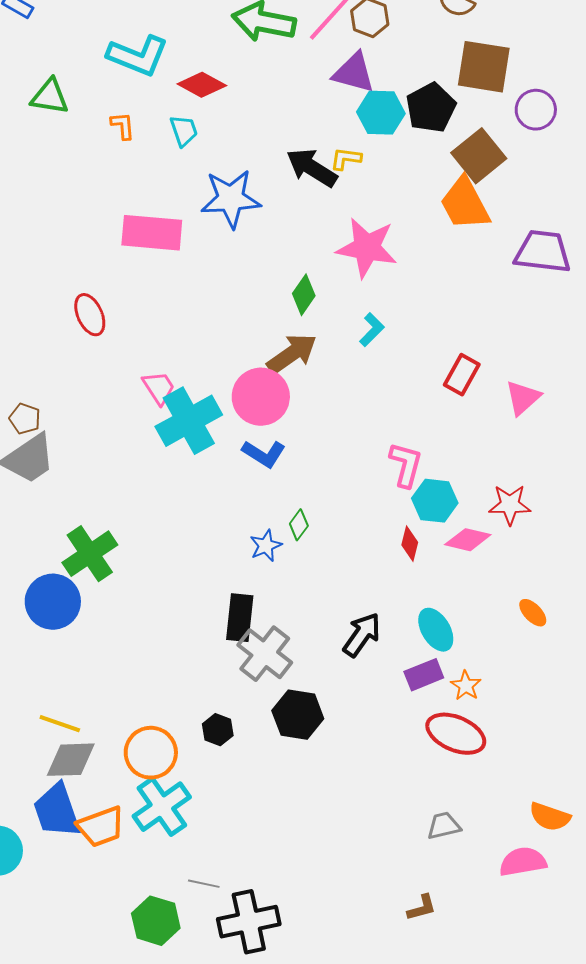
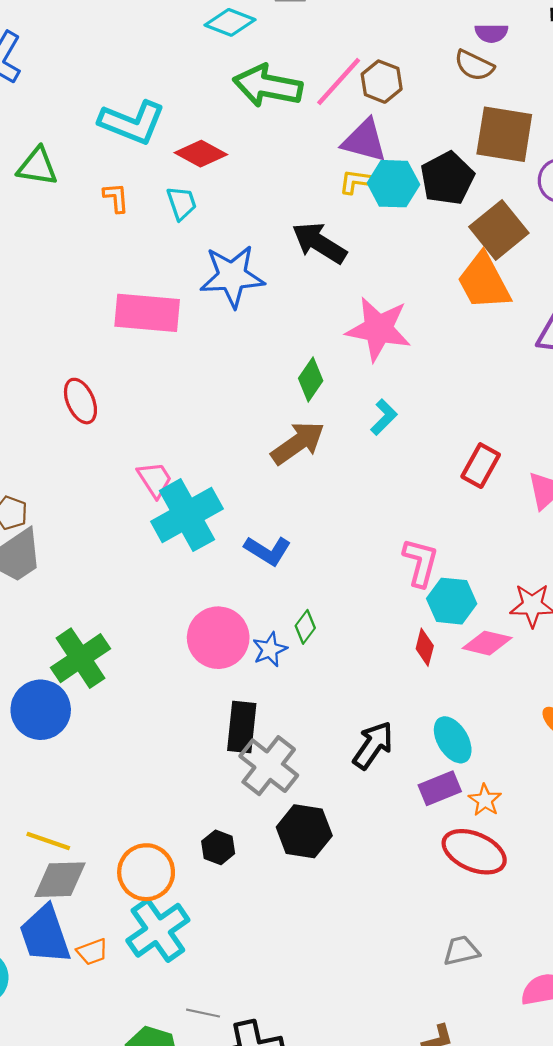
yellow L-shape: (346, 159) -> (356, 182), moved
pink circle: (261, 397) -> (218, 638), moved
orange trapezoid: (101, 827) -> (92, 952), size x0.6

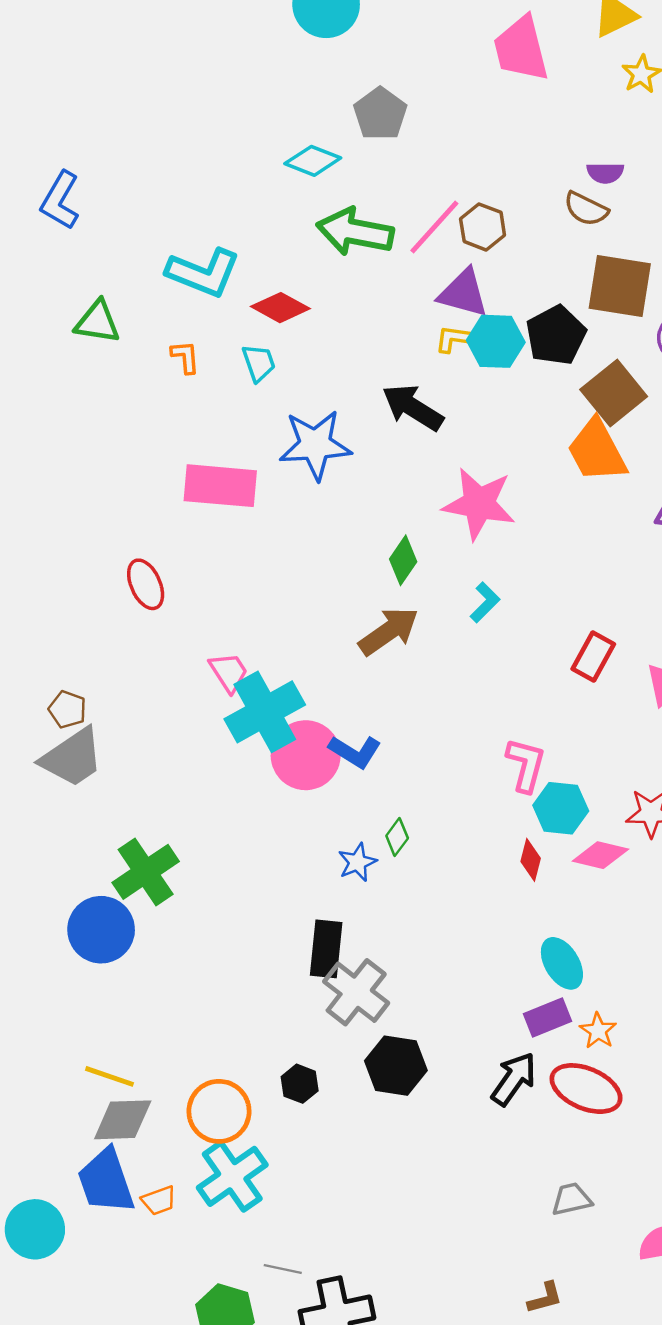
pink circle: (218, 638) -> (306, 755), moved
black arrow: (373, 745) -> (514, 1079), moved

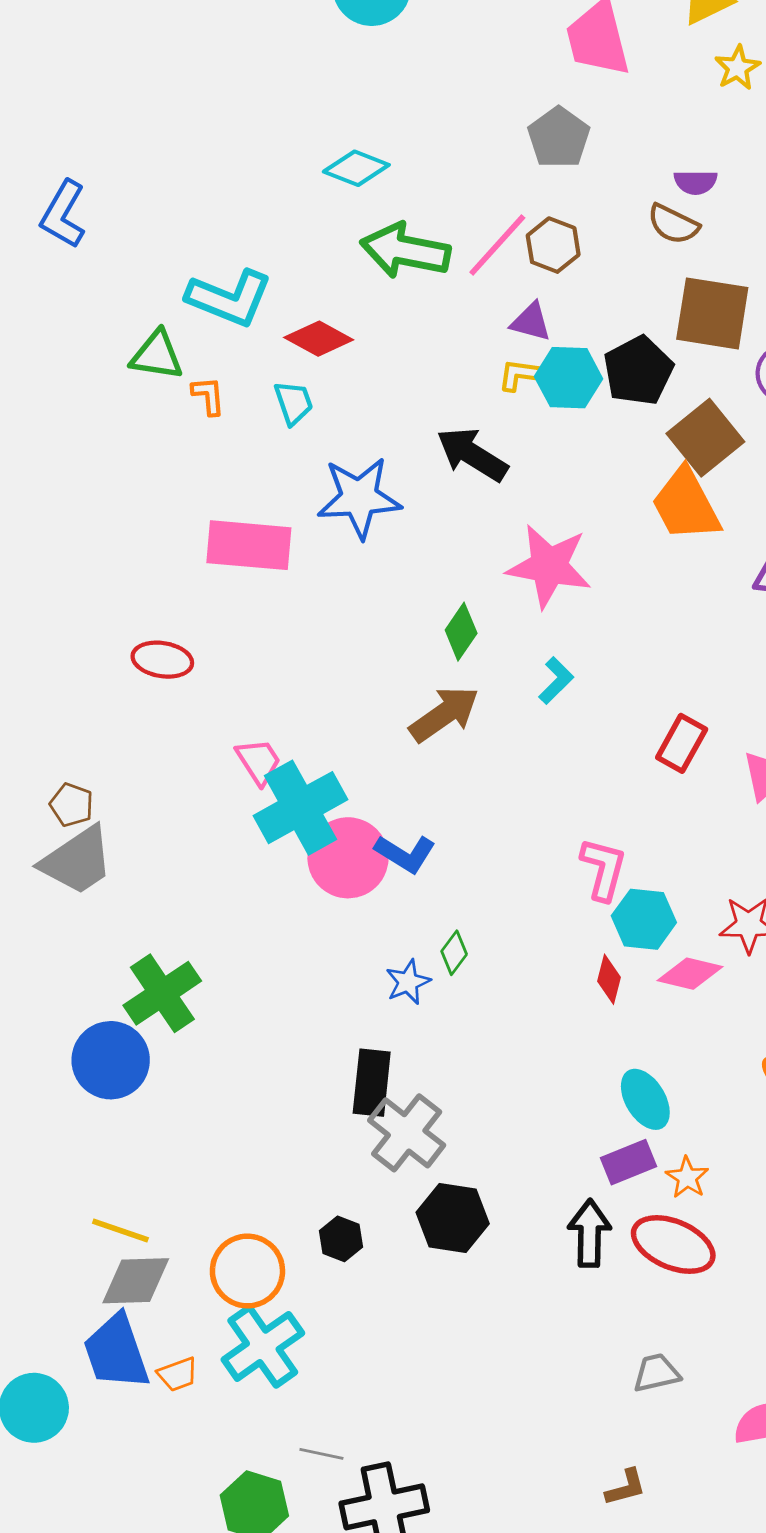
gray pentagon: (380, 114) -> (559, 138), moved
purple triangle: (463, 293) -> (531, 322), size x0.7
green triangle: (97, 322) -> (157, 355), moved
red ellipse: (146, 584) -> (162, 660), turned -57
black arrow: (514, 1079) -> (589, 1233), turned -34

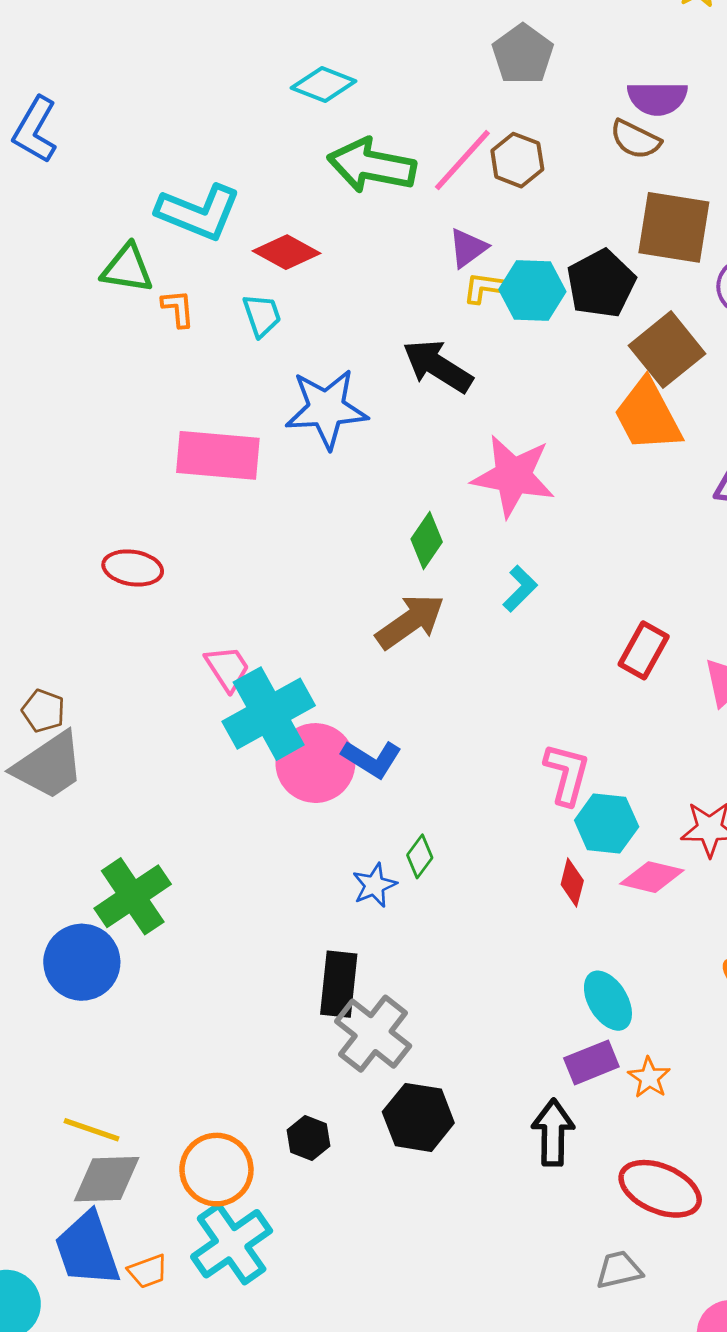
purple semicircle: (696, 182) -> (657, 98), size x1.4
purple triangle: (531, 322) -> (468, 248), moved, turned -51
red ellipse: (673, 1244) -> (660, 1189), moved

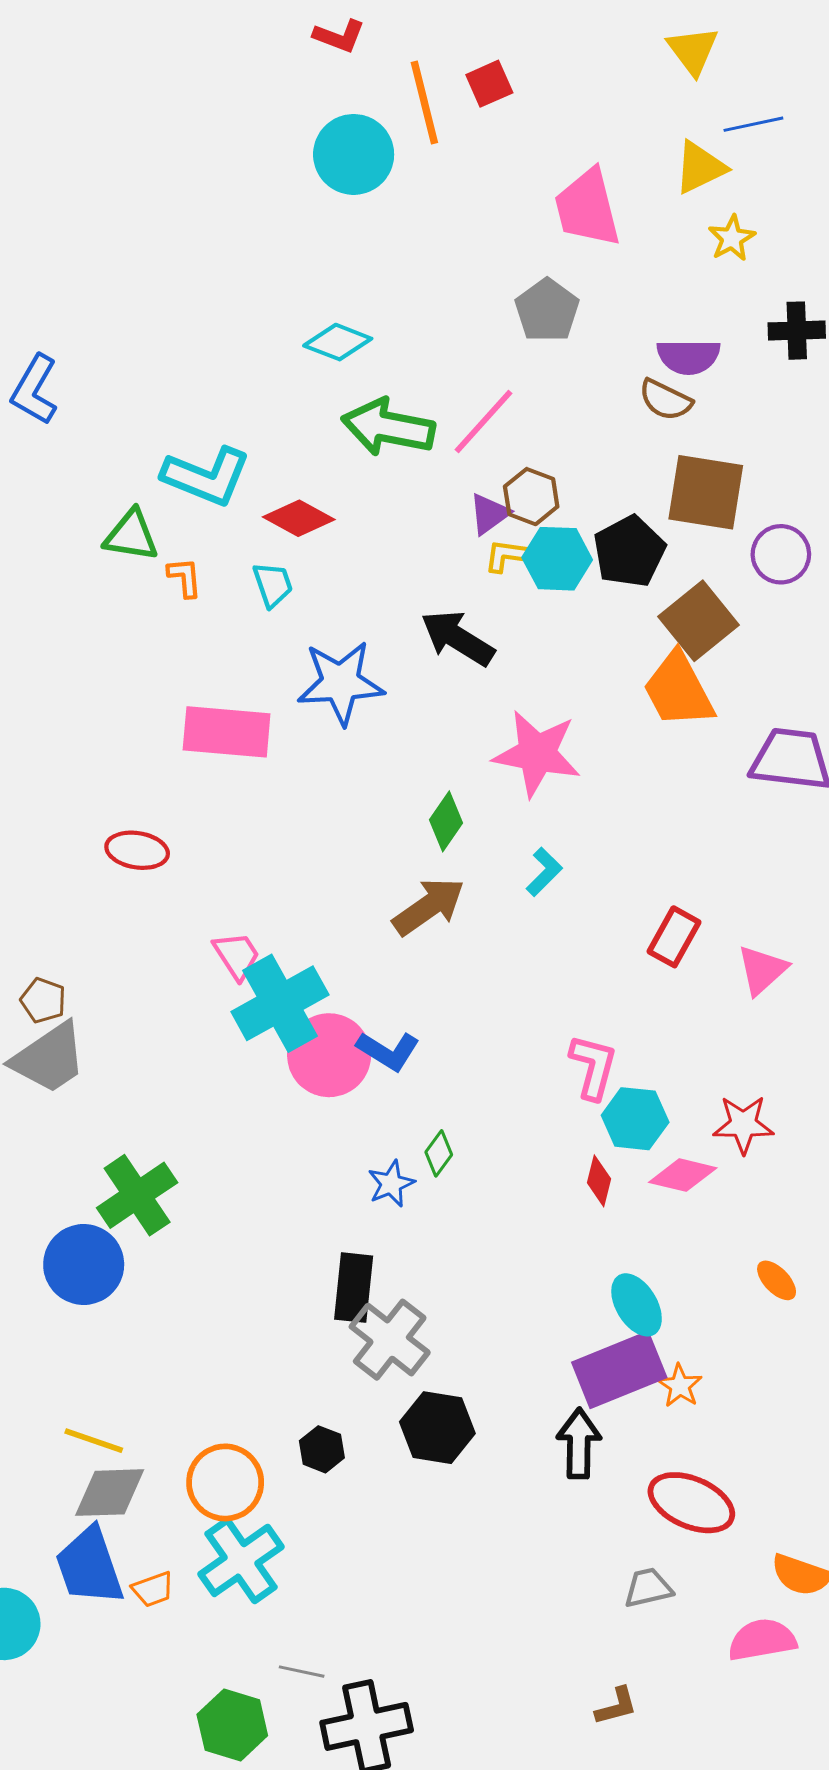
brown hexagon: (517, 160) -> (531, 497), moved
purple rectangle: (591, 1062) -> (619, 1370), size x1.6

